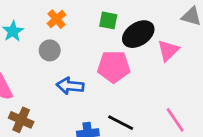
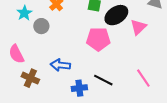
gray circle: (50, 50) -> (41, 26), moved
blue arrow: (70, 86) -> (60, 65), moved

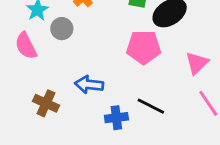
pink triangle: (138, 27) -> (197, 63), moved
pink semicircle: (16, 54) -> (26, 46), moved

